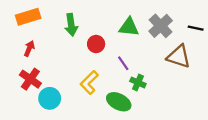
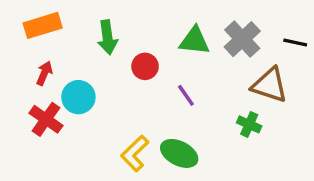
yellow L-shape: (89, 82) -> (135, 153), moved
green cross: (138, 82) -> (249, 124), moved
cyan circle: (50, 98) -> (78, 97), moved

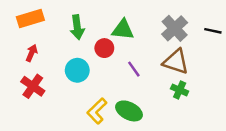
green triangle: (195, 41) -> (123, 30), moved
brown triangle: (270, 85) -> (176, 62), moved
cyan circle: (78, 97) -> (77, 70), moved

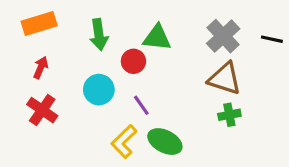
purple line: (134, 69) -> (141, 105), moved
green cross: (180, 90) -> (229, 115), turned -35

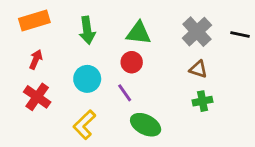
red circle: (133, 61) -> (132, 62), moved
brown triangle: (225, 79) -> (198, 69), size x0.6
yellow L-shape: (124, 142) -> (84, 125), moved

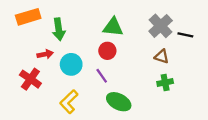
green arrow: (87, 30) -> (59, 29), moved
black line: (240, 34) -> (185, 35), moved
red arrow: (36, 59) -> (45, 54), moved, turned 56

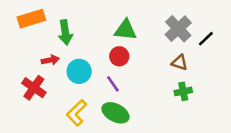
black line: (185, 35) -> (206, 39), turned -56
green ellipse: (119, 102) -> (115, 113), moved

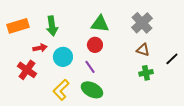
orange rectangle: (31, 19) -> (18, 26), moved
black line: (206, 39) -> (172, 59), moved

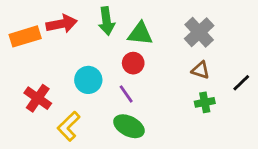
green arrow: (52, 26) -> (107, 21), moved
red arrow: (40, 48) -> (62, 24), moved, size x1.5
yellow L-shape: (61, 90) -> (69, 126), moved

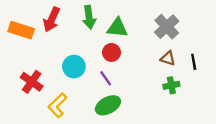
red arrow: (62, 24) -> (52, 20), turned 125
orange rectangle: (25, 36) -> (21, 30), turned 35
black line: (241, 83) -> (194, 62), moved, turned -56
green ellipse: (129, 126) -> (108, 105), turned -55

